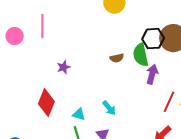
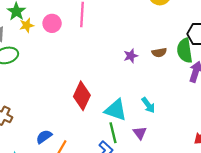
purple star: (64, 67) -> (131, 56), moved
cyan triangle: (79, 114) -> (116, 110), size x1.6

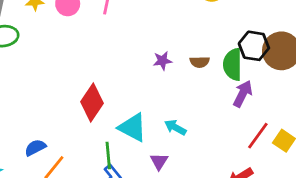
cyan arrow: (148, 105) -> (175, 127), turned 147
green line: (113, 133) -> (108, 156), moved

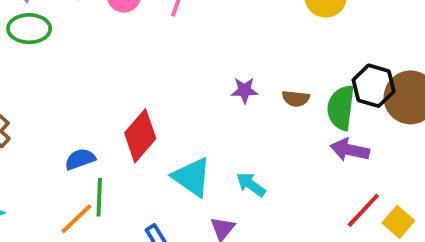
purple arrow: (243, 94) -> (350, 150), turned -112
blue semicircle: (35, 148) -> (80, 159), moved
green line: (108, 156) -> (99, 197), moved

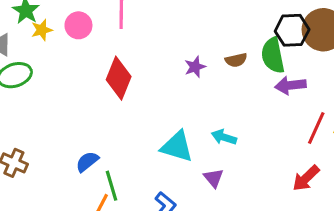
red diamond: (140, 136) -> (119, 78), moved

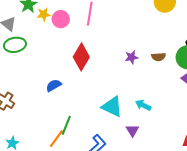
yellow star: (42, 30) -> (44, 14), moved
blue semicircle: (87, 162) -> (54, 85), moved
green line: (112, 186) -> (66, 125), turned 30

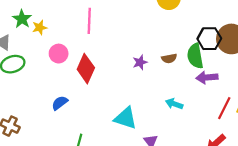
pink circle: (61, 19) -> (59, 54), moved
cyan arrow: (143, 105) -> (174, 104), moved

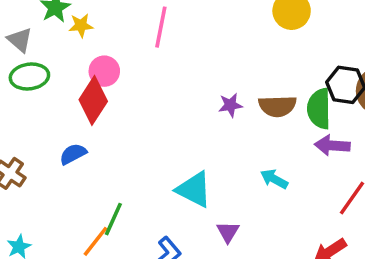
brown semicircle: (169, 58) -> (277, 106), size x1.5
red diamond: (86, 69) -> (93, 100), moved
blue semicircle: (60, 103) -> (73, 154), moved

